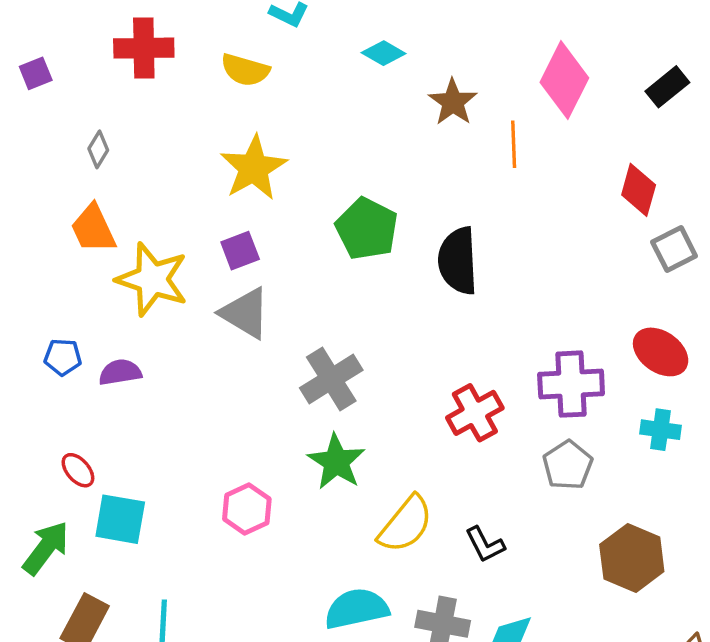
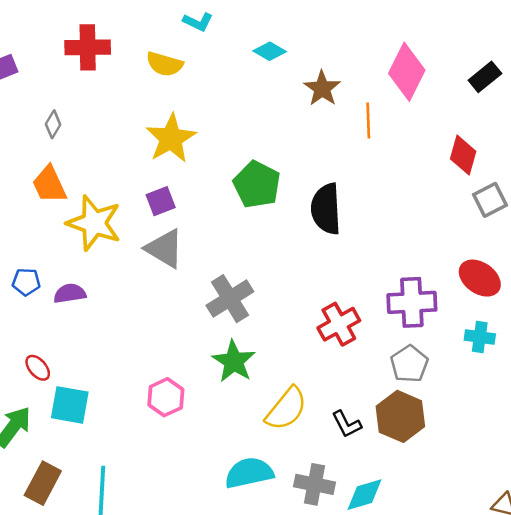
brown hexagon: (632, 558) -> (400, 416), moved

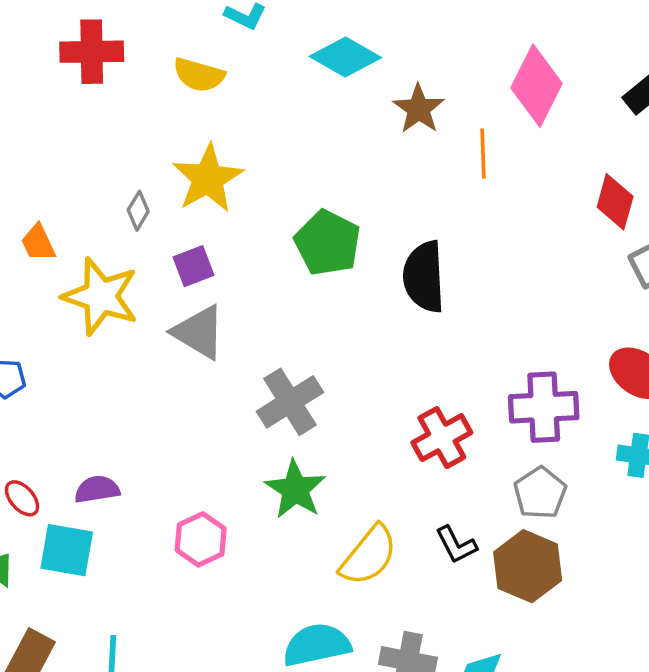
cyan diamond: (270, 51) -> (345, 57), size x1.5
gray diamond: (53, 124) -> (138, 211), moved
orange trapezoid: (49, 185) -> (38, 243), size x0.7
purple semicircle: (70, 293) -> (97, 489), moved
black L-shape: (347, 424) -> (456, 545), moved

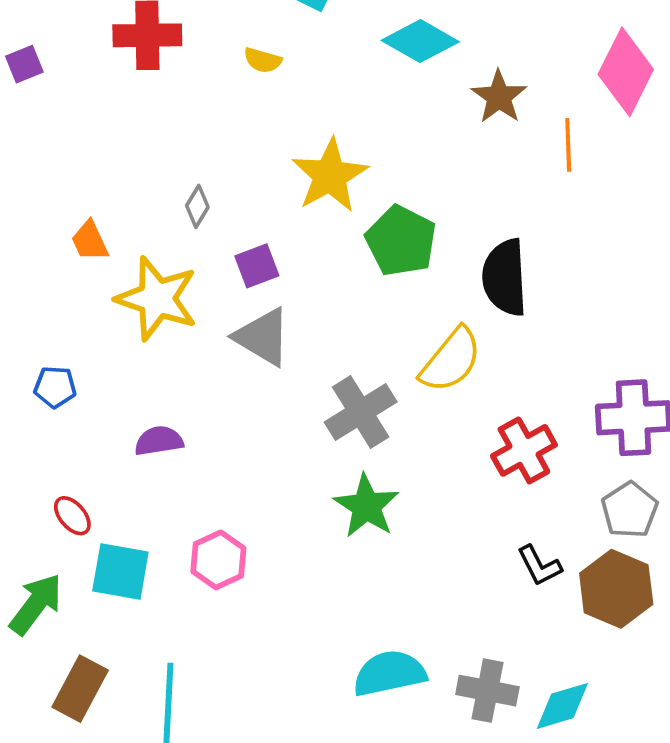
yellow semicircle: (199, 75) -> (263, 60), size x0.7
yellow star: (208, 179) -> (330, 176), moved
purple semicircle: (97, 489) -> (159, 441), moved
pink hexagon: (201, 539) -> (218, 560), moved
yellow semicircle: (369, 555) -> (451, 360), moved

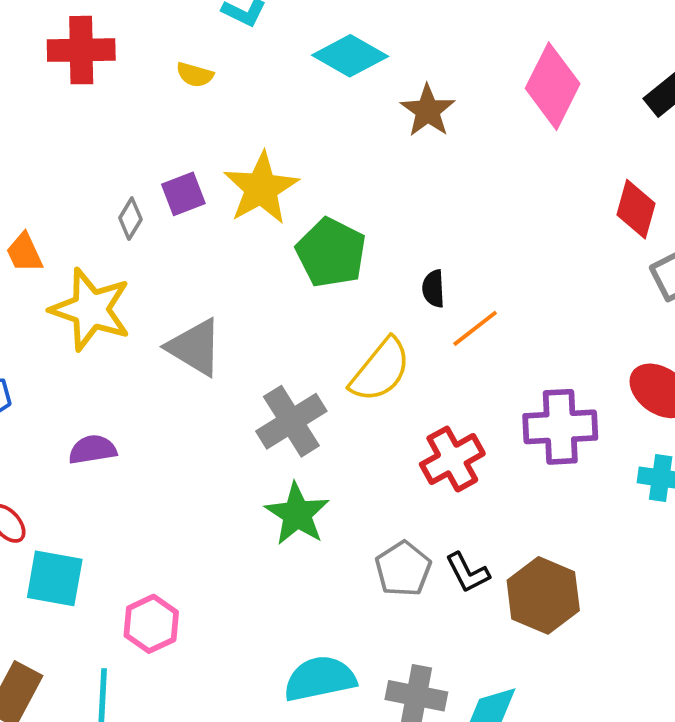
orange line: (568, 145) -> (475, 328), moved, turned 54
purple square: (257, 266) -> (183, 194), moved
black semicircle: (505, 277) -> (433, 289), size x0.5
gray pentagon: (630, 510) -> (403, 569), moved
pink hexagon: (218, 560) -> (151, 624), moved

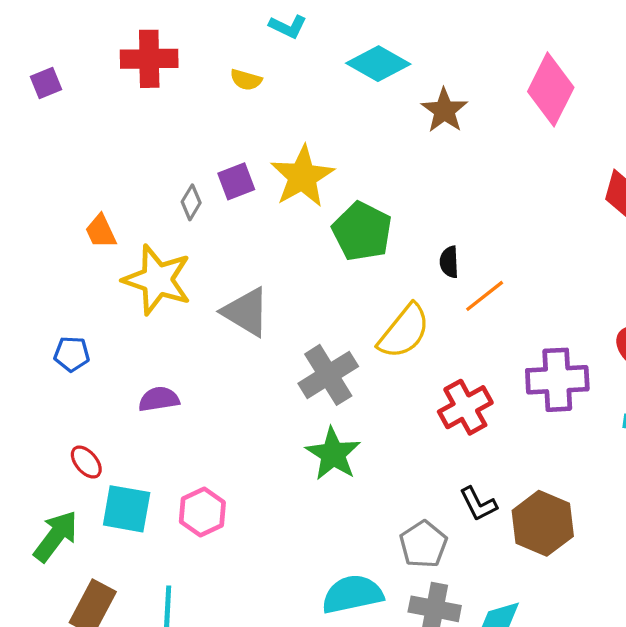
gray pentagon: (403, 569) -> (423, 544), moved
pink hexagon: (151, 624) -> (202, 512), moved

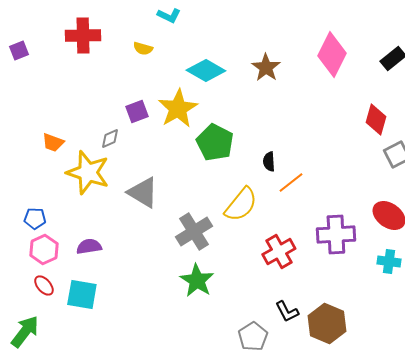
cyan diamond: (378, 64) -> (206, 70), moved
gray diamond: (191, 202) -> (110, 138), moved, turned 35
orange trapezoid: (101, 231) -> (53, 142), turned -45
cyan square: (127, 509) -> (82, 294), moved
pink hexagon: (202, 512) -> (44, 250), moved

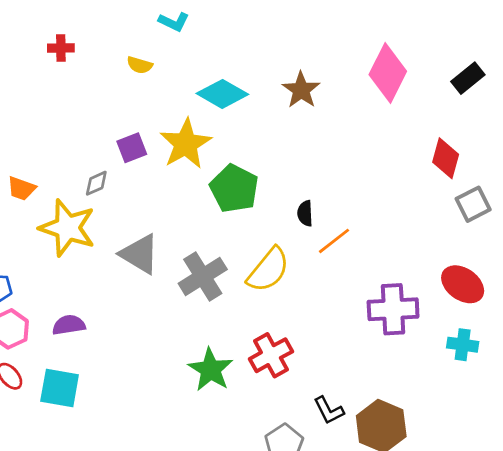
red cross: (83, 36) -> (61, 48), size x0.6
gray cross: (194, 232) -> (203, 276), moved
red cross: (279, 252) -> (271, 355), moved

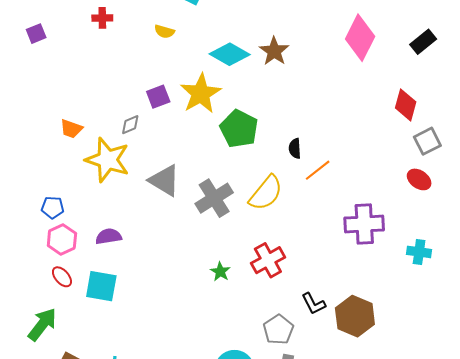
brown star: (301, 90) -> (274, 51), moved
red ellipse: (463, 284) -> (419, 179), moved, size x0.7
green star: (211, 370) -> (220, 272), size x0.6

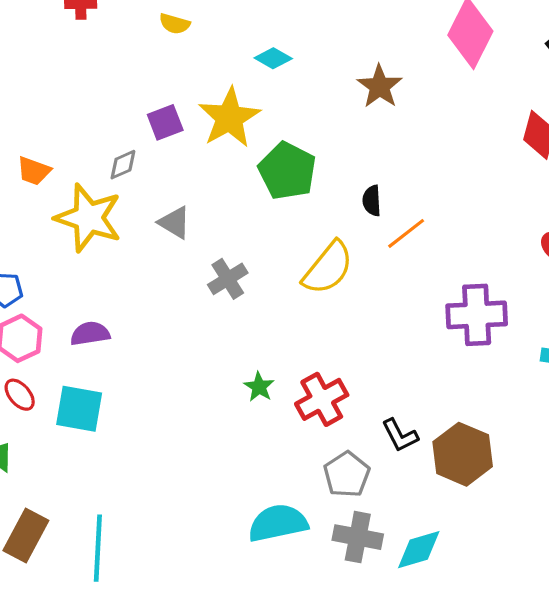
brown star: (274, 51) -> (380, 86), moved
cyan diamond: (230, 54) -> (273, 58), size x0.6
gray triangle: (164, 181) -> (175, 223), moved, size x0.7
gray cross: (214, 198) -> (228, 279), moved, size x0.7
red cross: (268, 260) -> (322, 399), moved

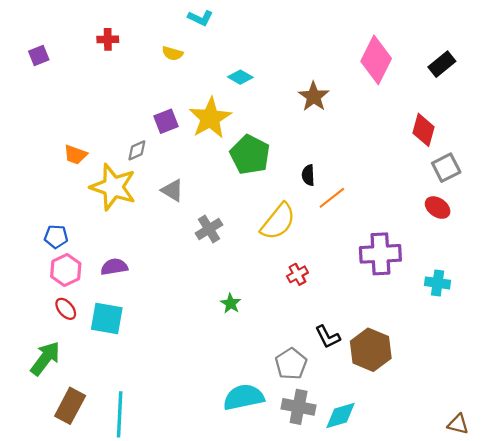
red cross: (322, 399) -> (297, 274), moved, size x0.6

